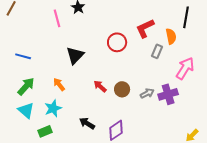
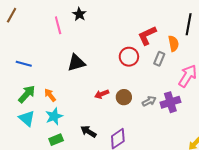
red circle: (117, 42) -> (129, 57), moved
black triangle: (75, 55) -> (76, 63), turned 30
orange arrow: (59, 84) -> (50, 95), moved
red arrow: (100, 86) -> (102, 94), turned -64
green rectangle: (45, 131) -> (56, 140), moved

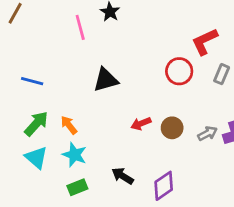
cyan star: (54, 116) -> (75, 155), turned -30

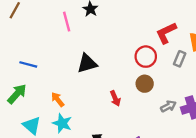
green arrow: (36, 124) -> (17, 94), moved
red arrow: (141, 124) -> (115, 98), turned -91
brown circle: (172, 128) -> (145, 84), moved

